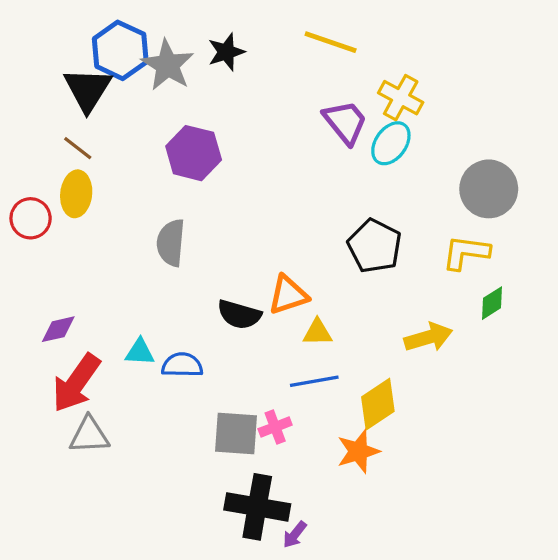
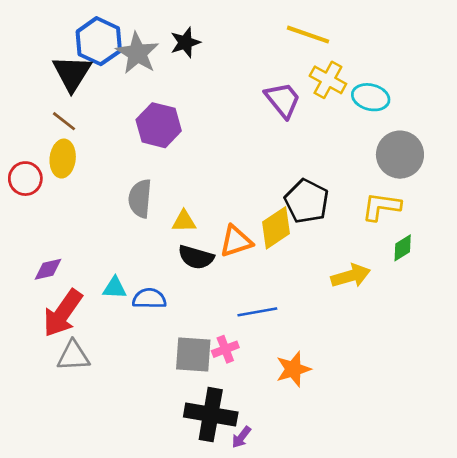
yellow line: (331, 42) -> (308, 35), moved
cyan ellipse: (391, 143) -> (371, 97), moved, turned 68
yellow triangle: (318, 332) -> (184, 221), moved
yellow diamond: (378, 404) -> (276, 228), moved

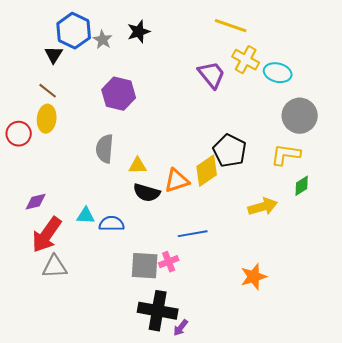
gray star: (137, 53) -> (103, 40), size x0.6
black triangle: (72, 73) -> (54, 55), size x0.6
orange star: (293, 369) -> (254, 277), moved

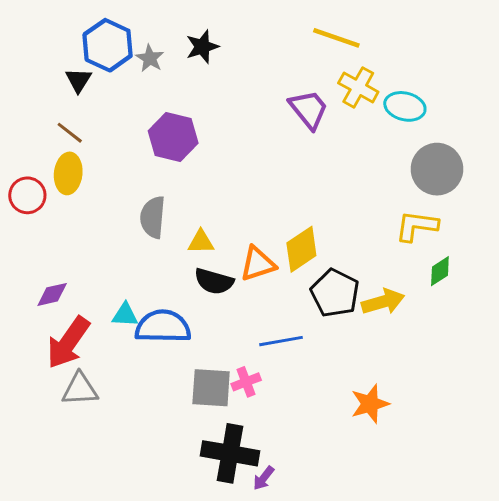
black pentagon: (230, 151) -> (335, 293), moved
blue semicircle: (112, 224) -> (163, 327), size x1.5

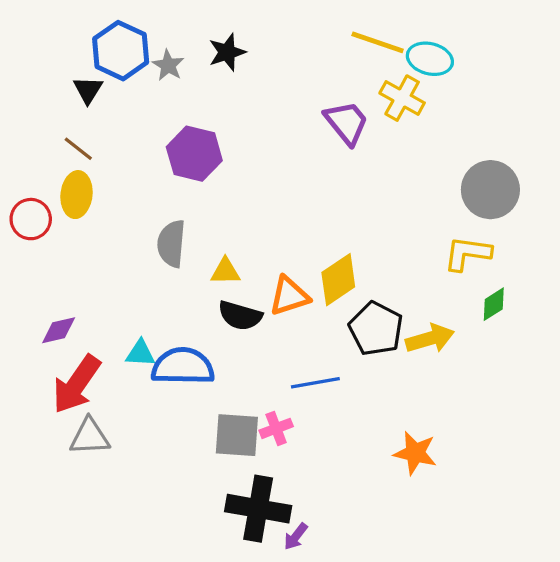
cyan ellipse: (405, 106) -> (430, 59), moved
orange star: (370, 404) -> (415, 453), turned 30

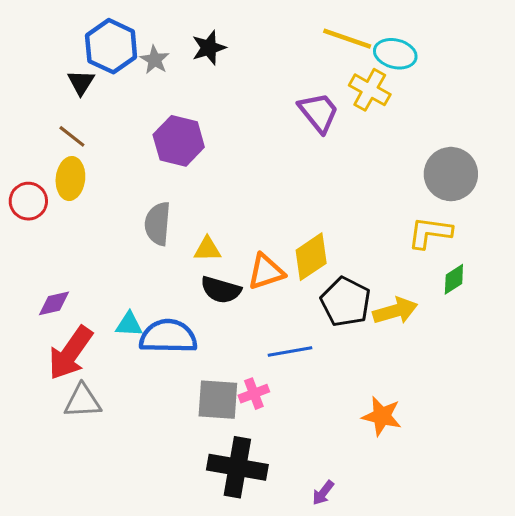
purple arrow: (296, 536) -> (323, 493), moved

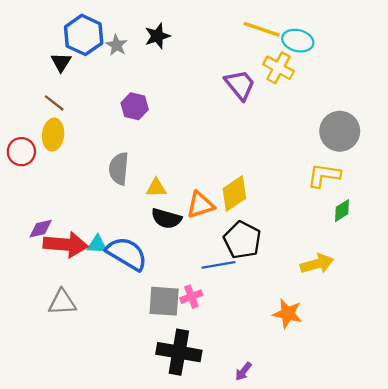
purple hexagon: (179, 141) -> (135, 106), size x0.7
black pentagon: (346, 302) -> (242, 240), moved
yellow arrow: (395, 311) -> (317, 264), moved
blue semicircle: (168, 336) -> (127, 254), turned 30
red arrow: (70, 353) -> (66, 245), moved, turned -120

